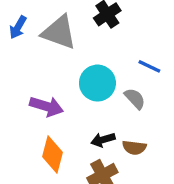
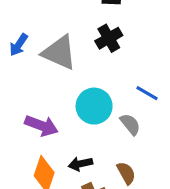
black arrow: (103, 140) -> (80, 164), moved
brown semicircle: (134, 148) -> (126, 173), turned -130

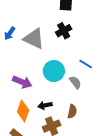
brown semicircle: (126, 173) -> (72, 111), turned 40

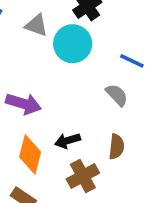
gray triangle: (34, 39) -> (36, 25), size x0.6
cyan circle: (54, 71) -> (73, 44), moved

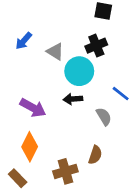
black arrow: (68, 141) -> (73, 99), moved

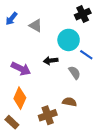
black cross: (96, 46) -> (83, 14), moved
cyan circle: (79, 71) -> (69, 40), moved
brown semicircle: (95, 155) -> (69, 102), turned -96

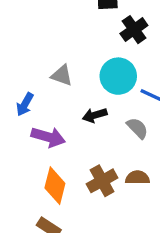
blue arrow: (11, 19) -> (25, 104), moved
gray triangle: (36, 26) -> (62, 75), moved
brown cross: (48, 115) -> (102, 181), moved

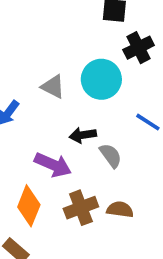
cyan circle: (118, 76) -> (101, 79), moved
gray semicircle: (137, 128) -> (111, 156), moved
purple arrow: (48, 137) -> (53, 165), moved

